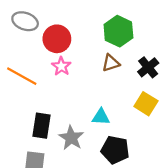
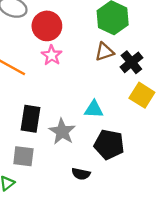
black cross: (148, 67) -> (131, 62), moved

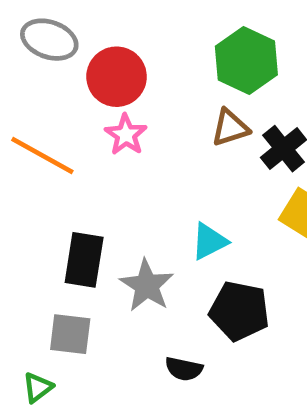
cyan triangle: (94, 109) -> (209, 241), turned -30

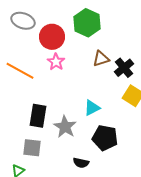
green hexagon: (246, 60) -> (87, 23), moved

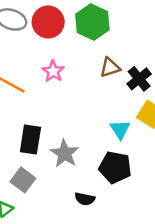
red circle: (52, 37) -> (48, 22), moved
cyan triangle: (92, 108) -> (120, 129), moved, turned -36
gray square: (32, 148) -> (23, 180), turned 30

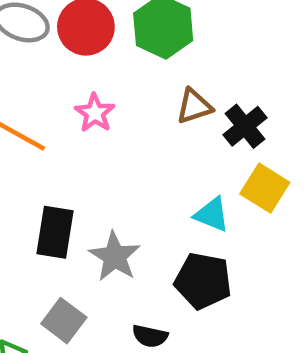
cyan triangle: (120, 129) -> (212, 215), turned -35
gray square: (23, 180) -> (64, 321), moved

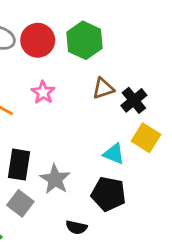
gray square: (64, 321) -> (20, 203), moved

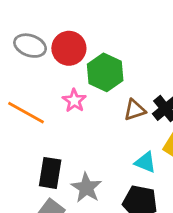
green hexagon: (84, 40) -> (105, 72), moved
brown triangle: (103, 88) -> (135, 110), moved

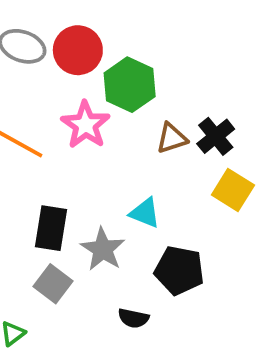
pink star: (74, 101) -> (86, 125), size x1.4
cyan triangle: (145, 162) -> (145, 213), moved

